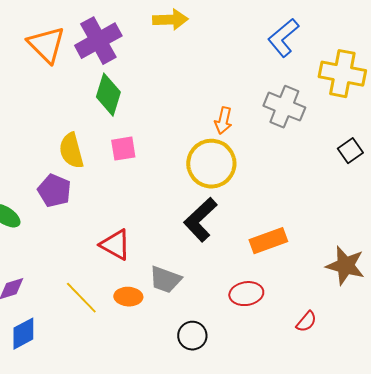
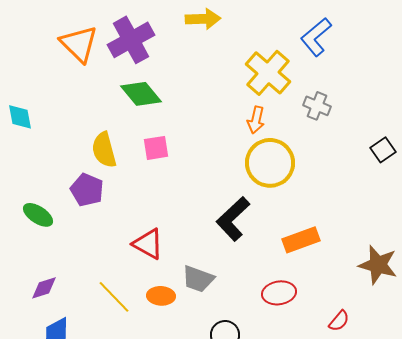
yellow cross: (342, 74) -> (268, 73), moved, turned 30
green diamond: (108, 95) -> (141, 94), turned -57
gray cross: (284, 107) -> (317, 106), size x0.7
yellow circle: (211, 164) -> (270, 163), moved

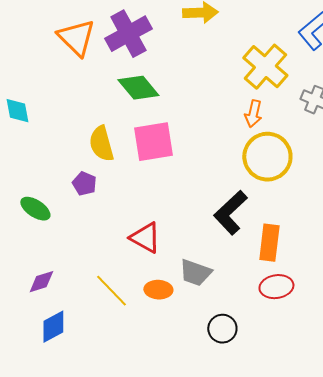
pink square: (156, 148) -> (153, 142), size x1.6
purple pentagon: (87, 190) -> (84, 184), size x0.7
orange rectangle: (301, 240) -> (269, 243), moved, turned -63

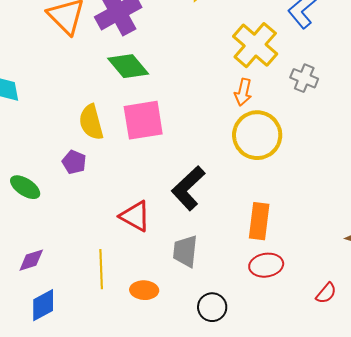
black L-shape: (230, 213) -> (188, 188), moved
gray trapezoid: (195, 273) -> (185, 251), turned 76
orange ellipse: (158, 290) -> (144, 290), moved
yellow line: (111, 291) -> (101, 269), turned 42

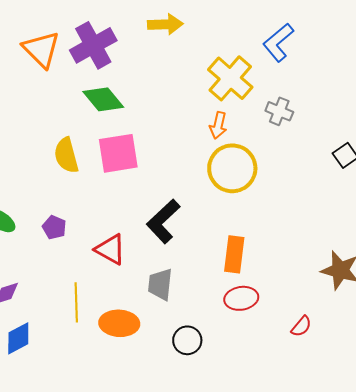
purple pentagon: (74, 162) -> (54, 227), moved
orange ellipse: (144, 290) -> (119, 323), size x1.4

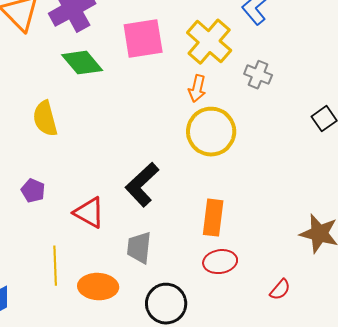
pink square: (118, 153) -> (143, 39), moved
black circle: (187, 340) -> (166, 304), size x1.4

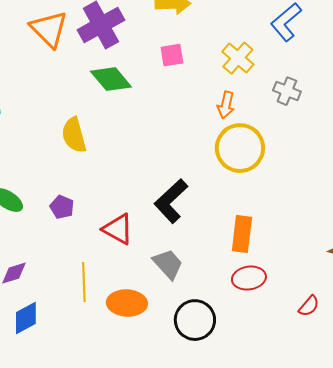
pink square: (143, 39) -> (172, 55), size x0.6
yellow cross: (209, 42) -> (238, 58), size x0.7
gray trapezoid: (139, 248) -> (168, 264), turned 132

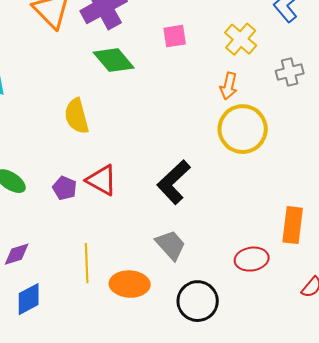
gray cross: (287, 91) -> (290, 72), turned -36
red triangle: (118, 229) -> (102, 180), moved
orange rectangle: (242, 234) -> (293, 225), moved

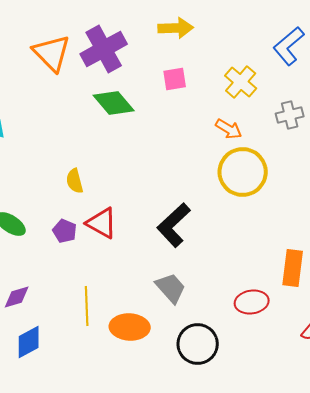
orange arrow: (229, 86) -> (229, 129), turned -72
yellow semicircle: (77, 116) -> (75, 181), moved, size x0.7

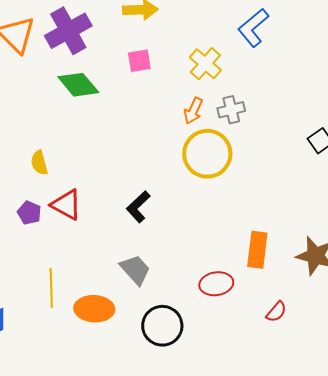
gray cross: (290, 115) -> (231, 110), moved
orange arrow: (229, 129) -> (193, 111), turned 84
black L-shape: (174, 225) -> (138, 207), size x0.7

